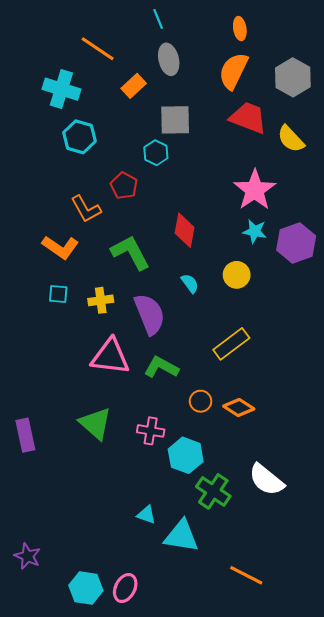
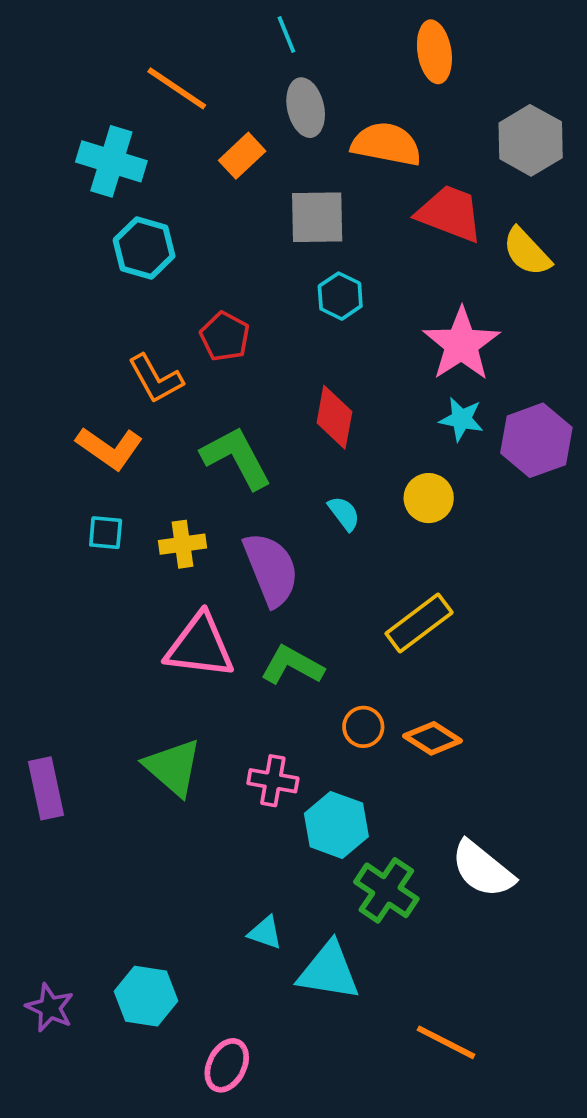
orange ellipse: (240, 29) -> (434, 52), size x1.4
orange semicircle: (233, 71) -> (386, 144), moved, turned 75
cyan hexagon: (156, 153) -> (340, 296), moved
cyan hexagon: (86, 588) -> (146, 996), moved

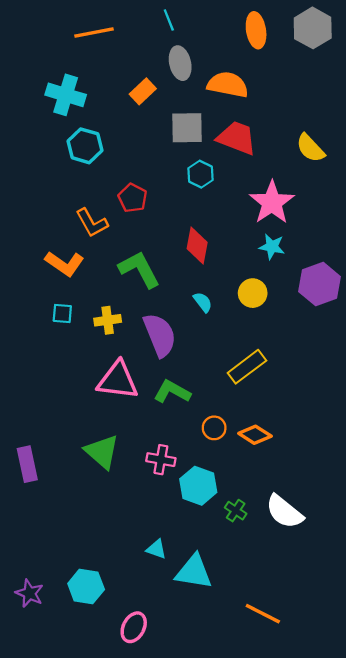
orange line: (177, 88) -> (94, 33), moved, turned -45
gray hexagon: (531, 140) -> (313, 28), moved
red trapezoid: (450, 213) -> (237, 138), moved
purple hexagon: (536, 440) -> (319, 284), moved
green cross: (386, 890) -> (236, 511), moved, size x0.6

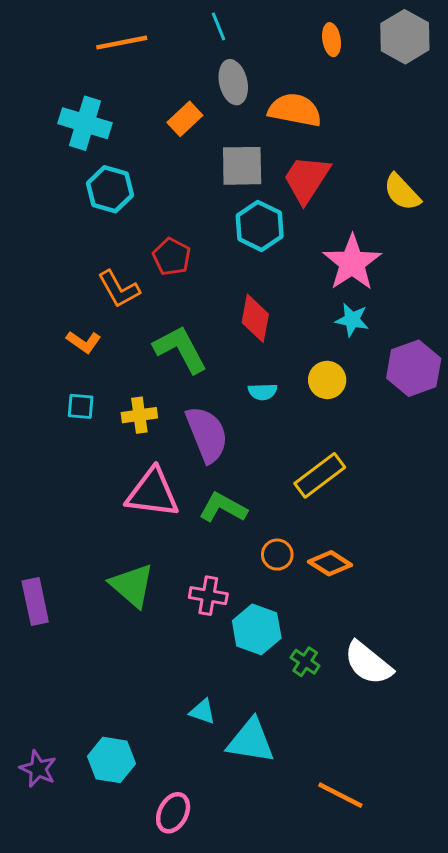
orange ellipse: (256, 30) -> (332, 40), size x0.7
red trapezoid: (237, 138) -> (307, 179), turned -78
cyan hexagon: (201, 174) -> (260, 226), size x1.4
orange L-shape: (65, 264) -> (84, 342), size x0.7
cyan semicircle: (203, 302) -> (263, 392), turned 125

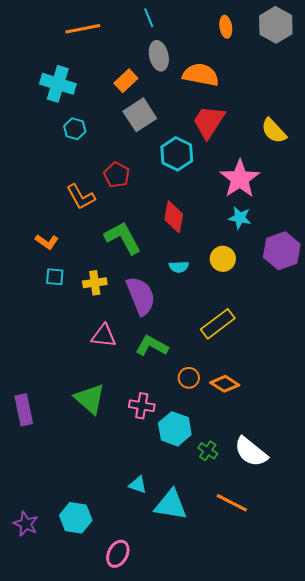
gray square: (242, 166) -> (140, 115), moved, turned -32
cyan hexagon: (110, 189) -> (75, 129), size x0.7
orange L-shape: (84, 342) -> (47, 242), moved
pink triangle: (153, 493) -> (104, 336), size x0.7
orange line: (340, 795) -> (232, 503), moved

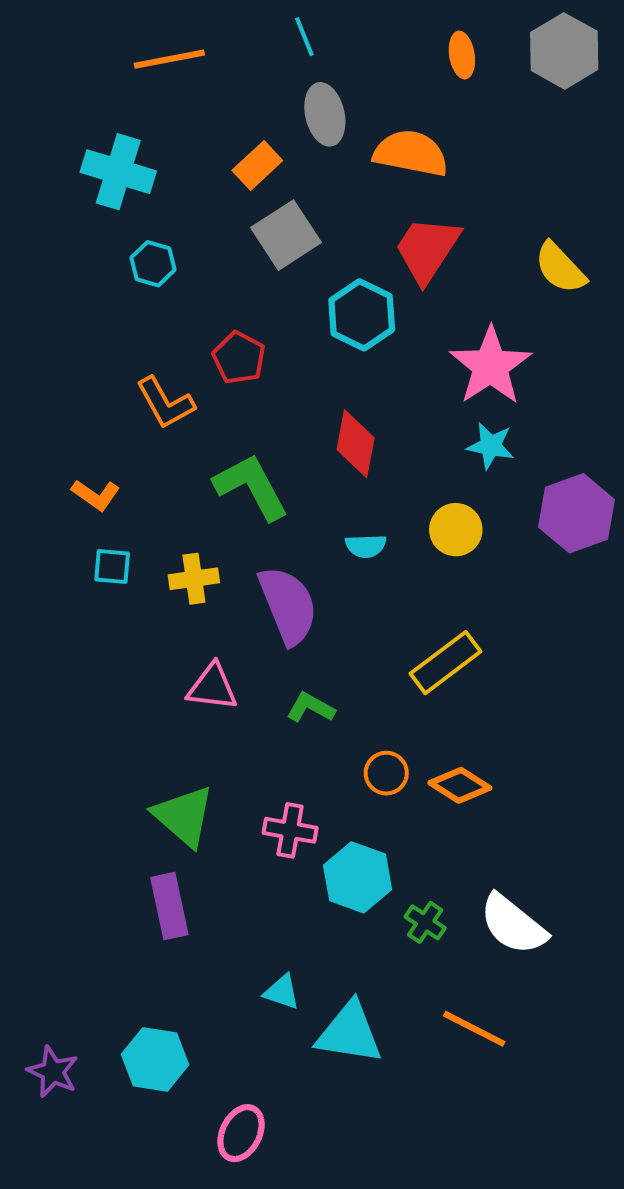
green L-shape: (152, 346) -> (311, 708), size x0.7
purple rectangle: (24, 410) -> (169, 906), moved

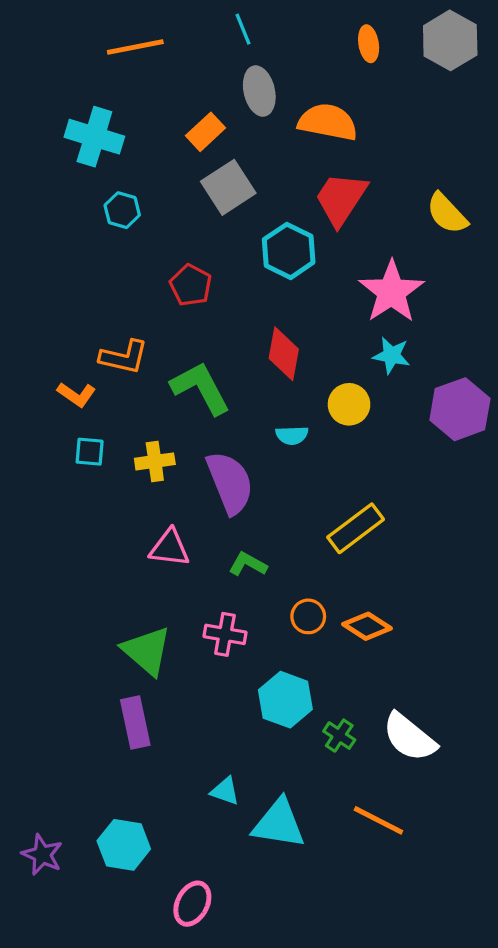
orange L-shape: (165, 403) -> (124, 357), moved, turned -48
yellow circle: (456, 530) -> (349, 404), moved
pink cross: (290, 830) -> (225, 634), moved

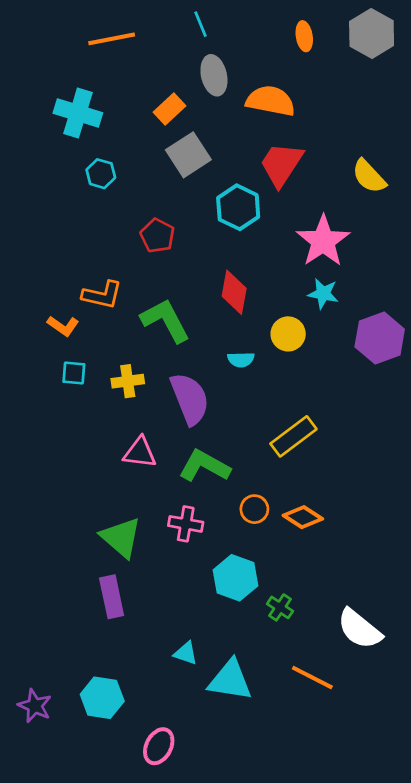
green L-shape: (248, 564) -> (205, 466), size x1.6
white semicircle: (409, 737) -> (359, 629), moved

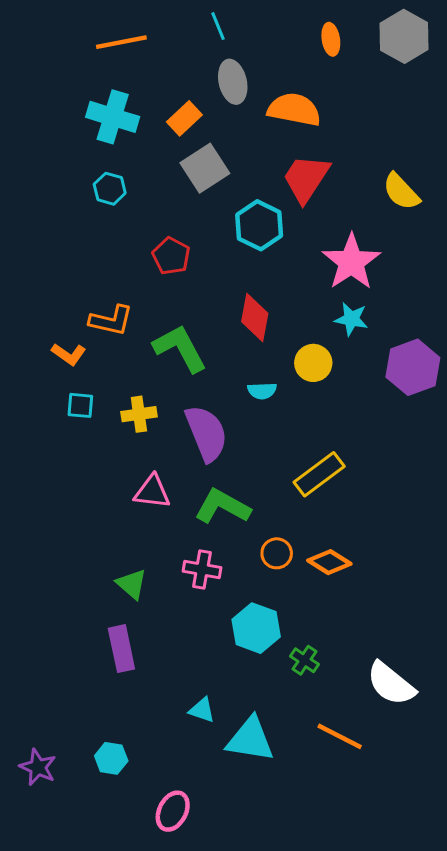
cyan cross: (78, 113) -> (113, 117), moved
green triangle: (121, 537) -> (132, 584), size x0.7
cyan hexagon: (102, 698) -> (111, 758), size x0.7

